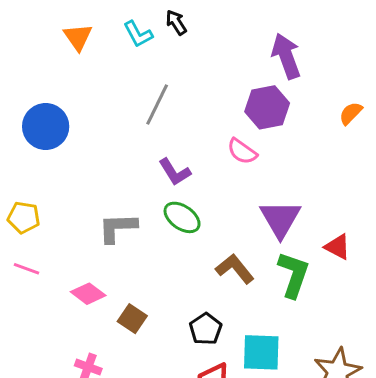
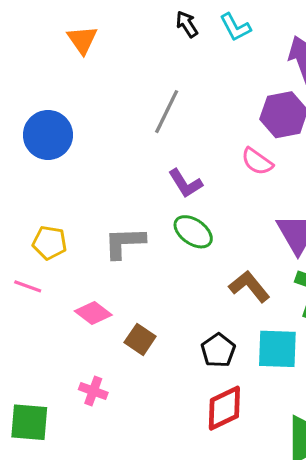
cyan L-shape: (138, 34) -> (235, 27), moved
yellow pentagon: (24, 217) -> (50, 243), moved
cyan square: (261, 352) -> (277, 349), moved

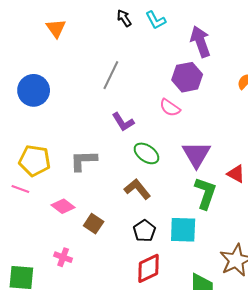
green ellipse: (193, 232) -> (146, 153), moved
yellow pentagon: (50, 243) -> (35, 161), size x1.4
brown L-shape: (249, 286) -> (137, 189), moved

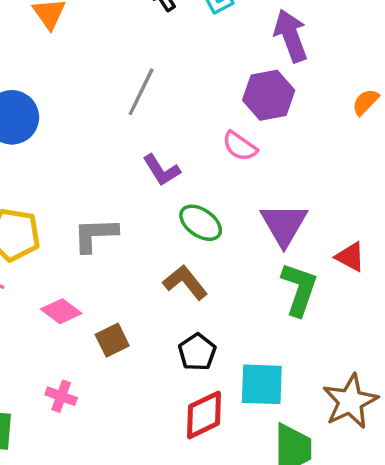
brown square: (94, 224) -> (112, 340), turned 30
cyan square: (183, 230) -> (262, 384), moved

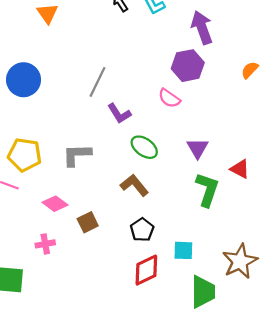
gray line: (141, 92) -> (97, 82), moved
purple triangle: (284, 224) -> (198, 148), size x0.7
cyan square: (262, 384) -> (183, 250), size x0.7
pink cross: (61, 396) -> (45, 244), moved, turned -30

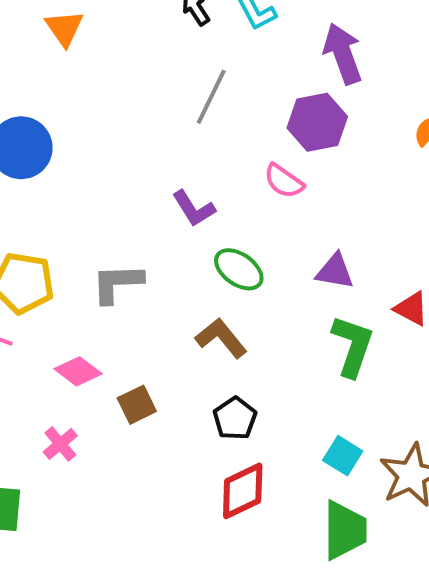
gray line: (97, 82) -> (211, 97), moved
purple triangle: (198, 148) -> (335, 271), turned -50
pink cross: (45, 244) -> (60, 444), turned -30
cyan square: (183, 250) -> (343, 456), moved, turned 30

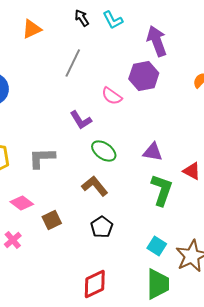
orange triangle: (64, 28) -> (32, 29), moved, turned 40
gray line: (211, 97) -> (73, 63), moved
pink semicircle: (284, 181) -> (112, 96), moved
red diamond: (243, 491) -> (95, 284), moved

